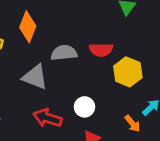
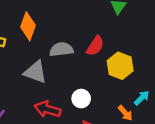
red semicircle: (101, 50) -> (95, 46), turned -55

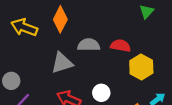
red semicircle: (95, 46) -> (121, 46), turned -120
gray triangle: (35, 72) -> (62, 63), turned -45

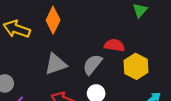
gray semicircle: (89, 45) -> (92, 64), moved, turned -50

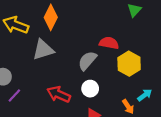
gray triangle: (56, 64) -> (43, 50), moved

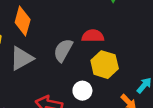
gray semicircle: (87, 61) -> (63, 50), moved
yellow hexagon: (129, 64) -> (105, 65), moved

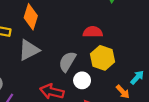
gray semicircle: (63, 50) -> (67, 62), moved

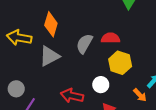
gray semicircle: (67, 62) -> (84, 44), moved

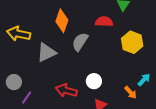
orange diamond: (51, 24) -> (62, 21), moved
red semicircle: (110, 38) -> (104, 22), moved
yellow hexagon: (120, 63) -> (132, 42), moved

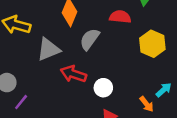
red arrow: (66, 91) -> (73, 74), moved

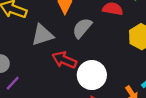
white circle: (103, 88) -> (92, 75), size x1.6

